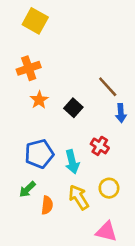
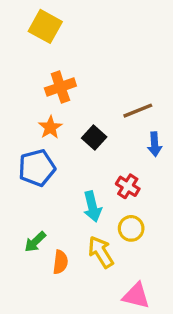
orange cross: (29, 68) -> (60, 87), moved
brown line: (108, 87) -> (138, 111), turned -70
blue pentagon: (39, 154) -> (37, 168), moved
yellow circle: (109, 188) -> (131, 228), moved

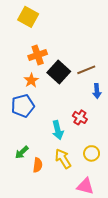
black square: (94, 138) -> (59, 72), moved, size x1.5
yellow circle: (131, 228) -> (92, 153), moved

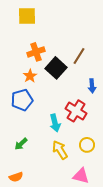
yellow square: (28, 17) -> (27, 16), turned -30
brown line: (86, 70) -> (79, 56), moved, turned -36
red cross: (80, 117) -> (76, 111), size x1.5
orange semicircle: (38, 165) -> (16, 177), moved, turned 64

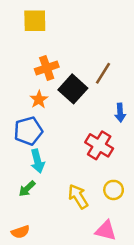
cyan arrow: (55, 123) -> (37, 161), moved

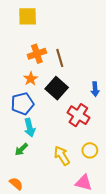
brown line: (103, 73) -> (60, 58), moved, turned -48
black square: (73, 89) -> (57, 88), moved
orange semicircle: (20, 232) -> (16, 184), turned -120

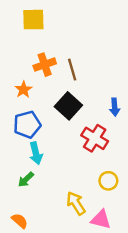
orange star: (31, 79) -> (23, 90), moved
yellow arrow: (62, 156) -> (76, 203), moved

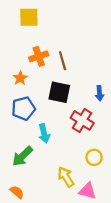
black square: (68, 106) -> (59, 92), turned -30
cyan arrow: (36, 153) -> (44, 133), moved
green arrow: (26, 180) -> (22, 156), size x1.5

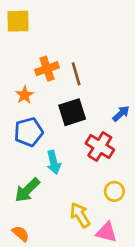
yellow square: (29, 17) -> (18, 21), moved
black square: (59, 92) -> (72, 112), turned -30
blue arrow: (99, 93) -> (121, 114), turned -128

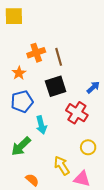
orange semicircle: (21, 234) -> (32, 180), moved

